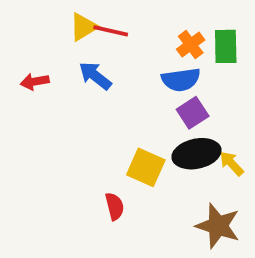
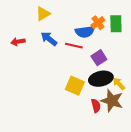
red line: (111, 31) -> (74, 46), moved
blue semicircle: (181, 80) -> (85, 32), moved
red semicircle: (115, 206) -> (96, 106), moved
brown star: (218, 226) -> (112, 101), moved

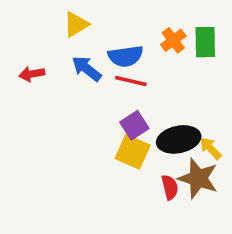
blue semicircle: (85, 32) -> (126, 56), moved
purple square: (99, 58) -> (134, 125), moved

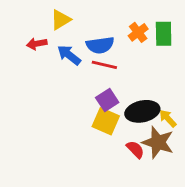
red arrow: (32, 74) -> (37, 44), moved
red semicircle: (170, 187) -> (135, 149), turned -30

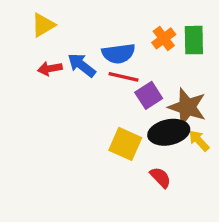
yellow triangle: (61, 20) -> (43, 25), moved
red arrow: (37, 44) -> (50, 69), moved
purple square: (107, 100) -> (149, 95), moved
brown star: (158, 142) -> (187, 107), moved

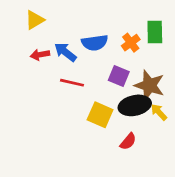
orange cross: (164, 38) -> (131, 43), moved
red line: (124, 77) -> (72, 83), moved
purple square: (149, 95) -> (119, 76), turned -35
red semicircle: (160, 177) -> (128, 141), turned 84

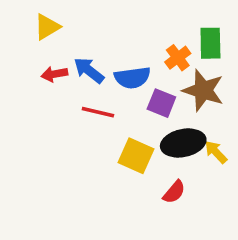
blue semicircle: (95, 43) -> (132, 78), moved
brown star: (149, 85) -> (203, 90), moved

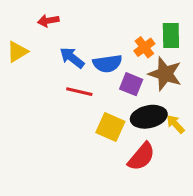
yellow triangle: (47, 27) -> (17, 52), moved
red arrow: (54, 74) -> (48, 21), moved
red semicircle: (174, 192) -> (141, 157), size x1.5

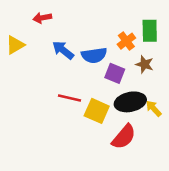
brown star: (165, 74) -> (145, 64), size x0.6
red line: (79, 92) -> (69, 98), moved

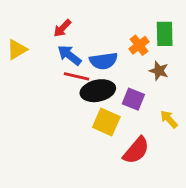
red arrow: (42, 18) -> (62, 28), moved, turned -36
purple square: (115, 73) -> (133, 99), moved
red line: (69, 98) -> (77, 76), moved
black ellipse: (130, 102) -> (98, 91), moved

